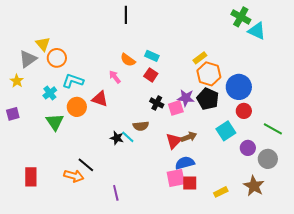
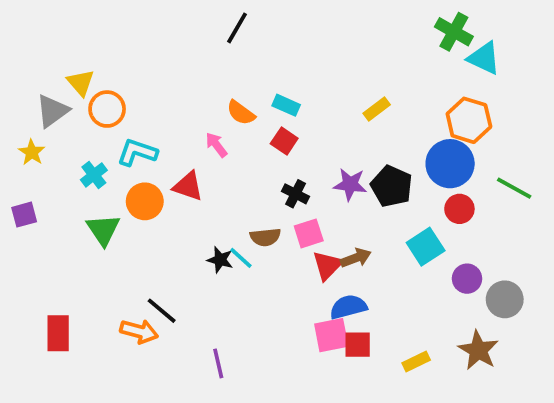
black line: (126, 15) -> (237, 28), turned 30
orange hexagon: (209, 74) -> (469, 120), moved
pink square: (176, 108) -> (309, 233), moved
green line: (273, 129) -> (514, 188), moved

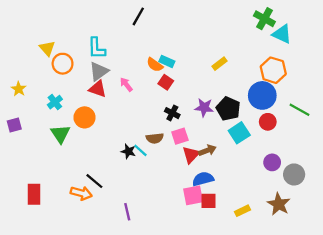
gray triangle: (52, 111) -> (99, 71), moved
orange semicircle: (241, 113) -> (155, 65), moved
cyan L-shape: (137, 152) -> (97, 48), moved, turned -110
red triangle: (188, 186) -> (98, 89), moved
cyan square: (426, 247) -> (239, 133), moved

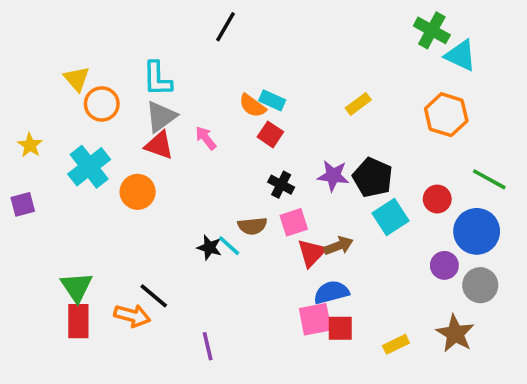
blue circle: (262, 95) -> (477, 231), moved
cyan cross: (55, 102) -> (89, 167), size x1.6
green triangle: (60, 134) -> (77, 287), moved
red rectangle: (34, 194) -> (78, 321), moved

